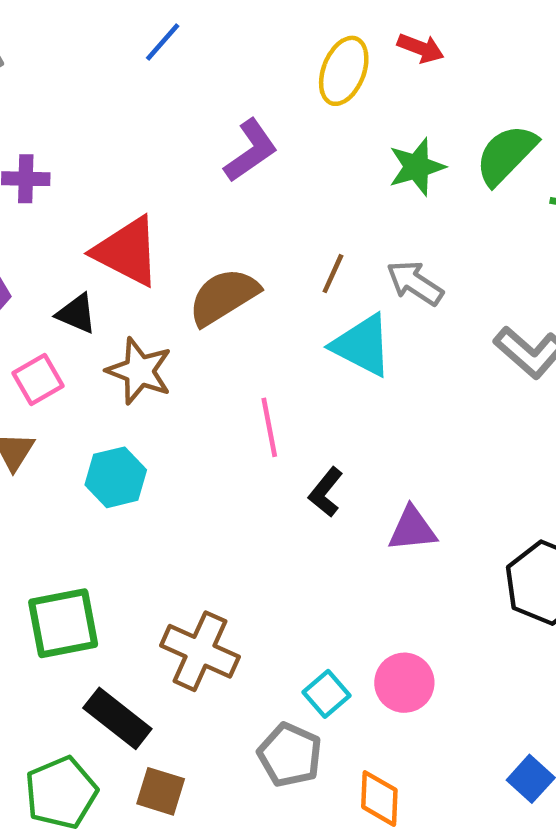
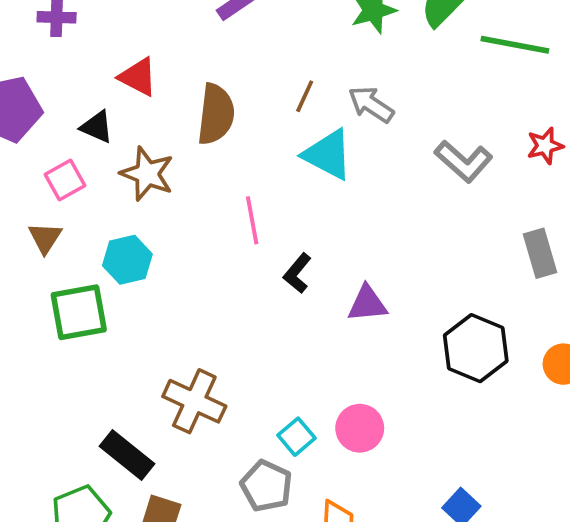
red triangle: (127, 251) -> (138, 77), size x0.7
brown semicircle: (224, 297) -> (216, 114), turned 128
green square: (63, 623) -> (79, 312), moved

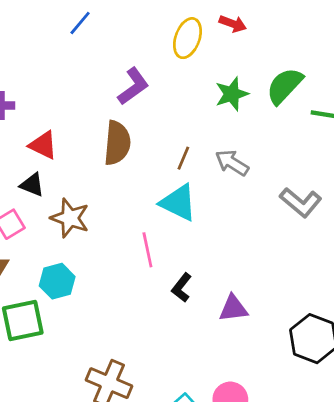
red triangle: (138, 77) -> (43, 145), moved
brown semicircle: (216, 114) -> (117, 143), moved
cyan triangle: (328, 155) -> (178, 203), moved

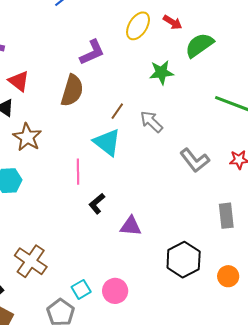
green semicircle: (285, 86) -> (199, 45), moved

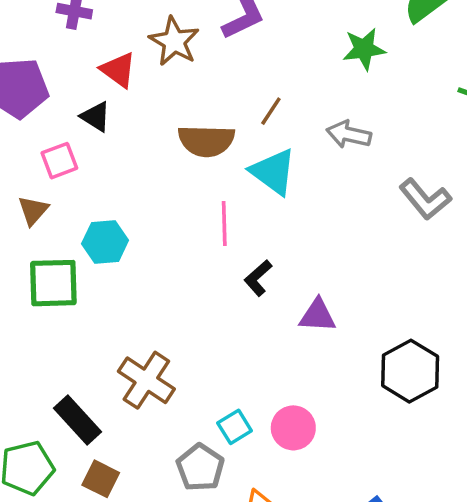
brown semicircle: (72, 91) -> (206, 141), moved, turned 76
brown line: (117, 111) -> (271, 111), moved
gray arrow: (151, 122) -> (349, 134), turned -30
brown star: (27, 137) -> (174, 41), moved

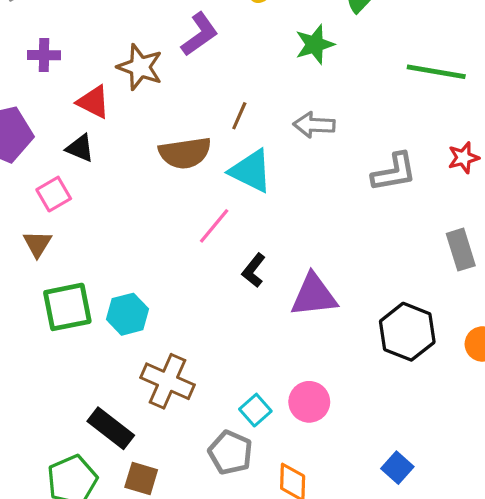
gray L-shape: (425, 199) -> (394, 172), turned -51
pink line: (224, 223) -> (214, 226), turned 51
cyan hexagon: (105, 242) -> (128, 314), moved
purple triangle: (318, 315) -> (314, 295), size x1.4

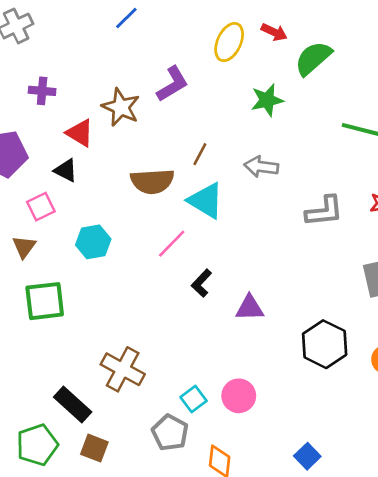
purple triangle: (314, 295) -> (250, 308), size x0.7
cyan hexagon: (128, 314) -> (93, 242), moved

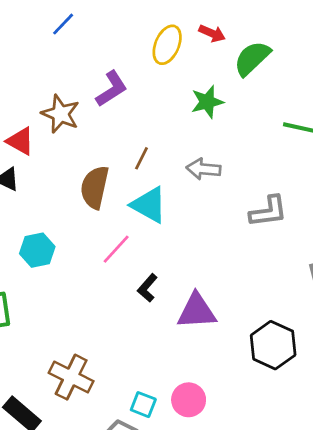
brown semicircle: (152, 181) -> (95, 187), turned 108
purple triangle: (250, 308) -> (197, 311), size x1.4
cyan square: (194, 399) -> (143, 405), turned -30

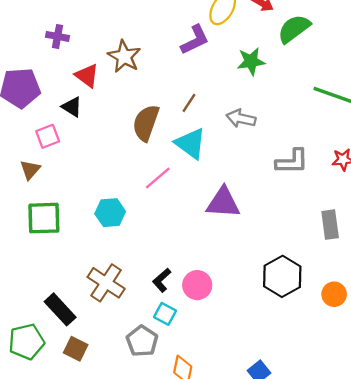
purple L-shape: (112, 89) -> (195, 40), moved
cyan hexagon: (37, 250) -> (110, 213), moved
black L-shape: (147, 288) -> (162, 280), moved
purple triangle: (197, 311) -> (223, 203), moved
pink circle: (189, 400) -> (197, 285), moved

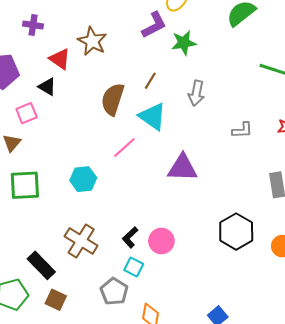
green star: (251, 61) -> (184, 43), moved
gray arrow: (241, 118) -> (196, 93), turned -90
gray L-shape: (292, 162) -> (242, 130), size x0.7

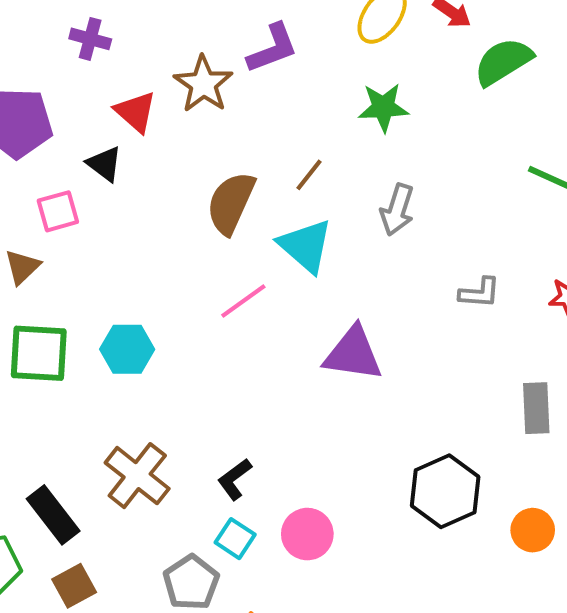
purple L-shape: (154, 25) -> (272, 48), moved
cyan hexagon: (83, 179) -> (127, 349), moved
pink circle: (161, 241) -> (307, 534), moved
brown square: (56, 300) -> (74, 586), turned 30

